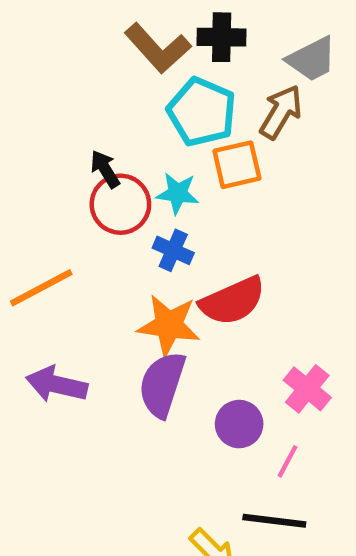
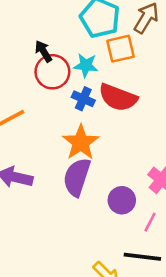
red semicircle: (233, 301) -> (118, 97), moved, turned 45
orange star: (169, 325) -> (81, 142), turned 30

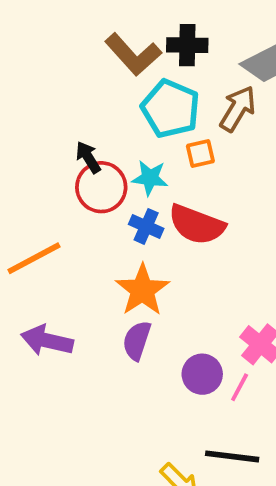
orange square: (120, 49) -> (200, 154), size x0.7
purple semicircle: (77, 177) -> (137, 341), size x0.7
pink line: (150, 222) -> (240, 387), moved

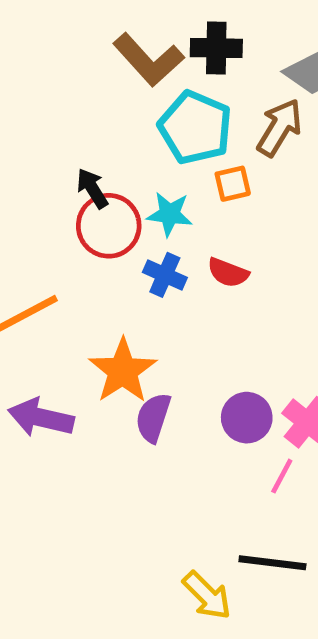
red semicircle: (197, 225) -> (228, 273), size x0.6
orange star: (142, 290) -> (123, 371), moved
purple circle: (202, 374) -> (247, 418), moved

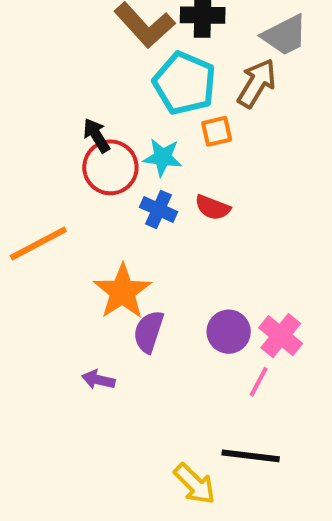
purple arrow: (41, 418) -> (98, 380), moved, size x0.6

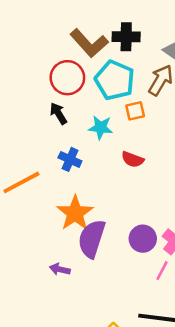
red circle: (110, 167) -> (67, 78), moved
blue cross: (159, 209) -> (70, 159), moved
purple semicircle: (148, 332) -> (92, 239), size x1.4

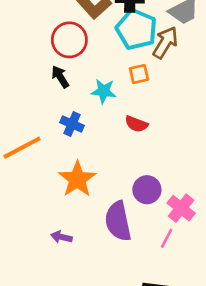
cyan pentagon: (115, 80) -> (136, 29), moved
purple semicircle: (92, 239) -> (118, 221), moved, turned -30
purple circle: (143, 239) -> (147, 190), moved

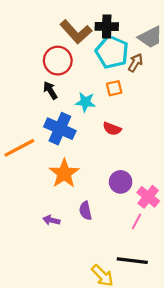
brown arrow: (165, 43) -> (135, 63), size x0.7
blue cross: (72, 124) -> (60, 129), size x1.6
purple semicircle: (118, 221) -> (85, 211), moved, size x0.6

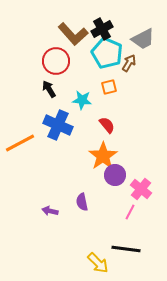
black cross: (107, 27) -> (102, 29), turned -30
red semicircle: (112, 129) -> (107, 125), turned -150
orange star: (64, 173) -> (103, 156), moved

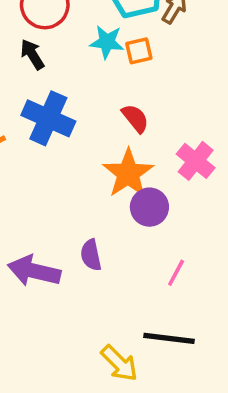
cyan star: (82, 100) -> (107, 42), moved
pink cross: (141, 189) -> (196, 161), moved
purple arrow: (50, 211) -> (34, 271), size x1.8

